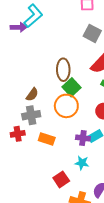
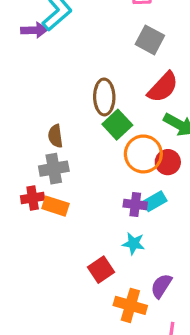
brown semicircle: (32, 95) -> (55, 136), turned 136
orange circle: (66, 106) -> (143, 154), moved
orange rectangle: (47, 139) -> (55, 206), moved

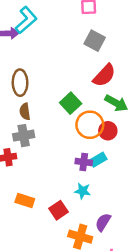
brown ellipse: (104, 97) -> (20, 83), moved
orange rectangle: (55, 206) -> (25, 201), moved

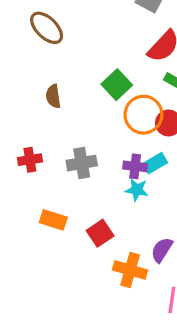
brown ellipse: (20, 83) -> (47, 28), moved, turned -45
gray cross: (24, 136) -> (82, 163), moved
cyan star: (83, 191) -> (137, 190), moved

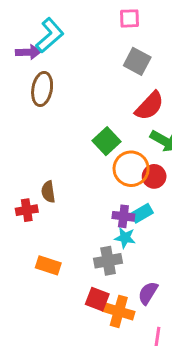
brown ellipse: (47, 28) -> (42, 89), turned 56
brown semicircle: (53, 96) -> (48, 192), moved
gray cross: (82, 163) -> (108, 261), moved
red square: (100, 233) -> (97, 299), moved, turned -35

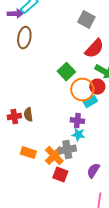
red circle: (154, 176) -> (97, 87), moved
brown semicircle: (48, 192) -> (28, 115), moved
cyan rectangle: (142, 213) -> (90, 102), moved
orange cross: (119, 311) -> (54, 156), moved, turned 30

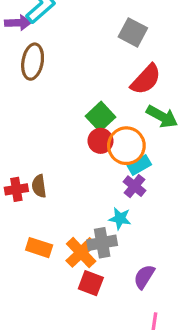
red circle: (97, 87) -> (101, 141), moved
purple cross: (77, 121) -> (134, 186), moved, turned 32

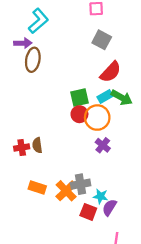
purple arrow: (18, 23) -> (23, 43), moved
green square: (101, 117) -> (79, 98), turned 30
cyan rectangle: (139, 165) -> (105, 96), moved
cyan star: (120, 218) -> (101, 196), moved
red square: (91, 283) -> (88, 212), moved

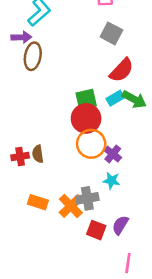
red circle: (79, 114) -> (86, 118), size x1.5
orange circle: (97, 118) -> (91, 144), moved
cyan star: (101, 196) -> (111, 181), moved

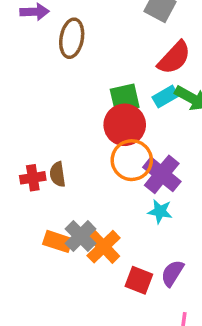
brown ellipse: (33, 56) -> (72, 38), moved
purple cross: (113, 154) -> (162, 174), size x1.5
gray cross: (87, 198) -> (81, 236), moved, turned -35

